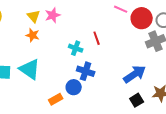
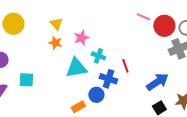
pink star: (53, 15) -> (81, 38), moved
red line: (97, 38) -> (125, 66), moved
cyan triangle: (30, 69) -> (76, 68), moved, turned -45

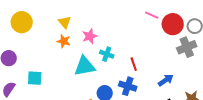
blue cross: (108, 79) -> (128, 86), moved
blue arrow: (157, 82) -> (166, 80), size x0.7

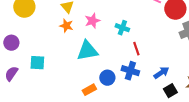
cyan cross: (107, 54) -> (122, 28), moved
blue arrow: (166, 80) -> (161, 73), moved

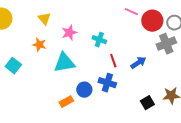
orange star: (66, 26) -> (39, 45), moved
cyan square: (37, 63) -> (13, 66), moved, turned 35
blue arrow: (161, 73) -> (138, 63), moved

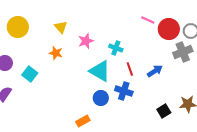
cyan triangle: (64, 63) -> (100, 71), moved, turned 40
orange rectangle: (66, 102) -> (83, 121), moved

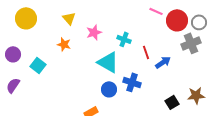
red line: (130, 69) -> (146, 52), moved

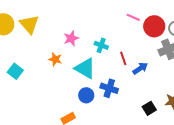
yellow triangle: (69, 18) -> (29, 24), moved, size x1.5
orange star: (64, 44) -> (55, 59), moved

